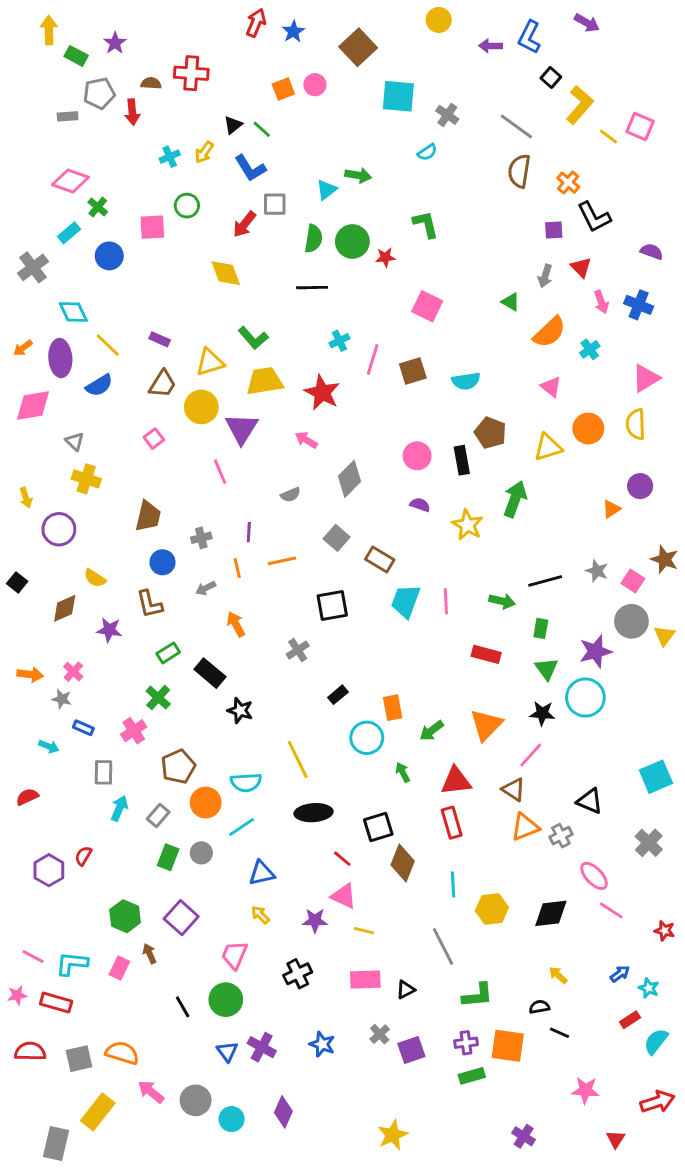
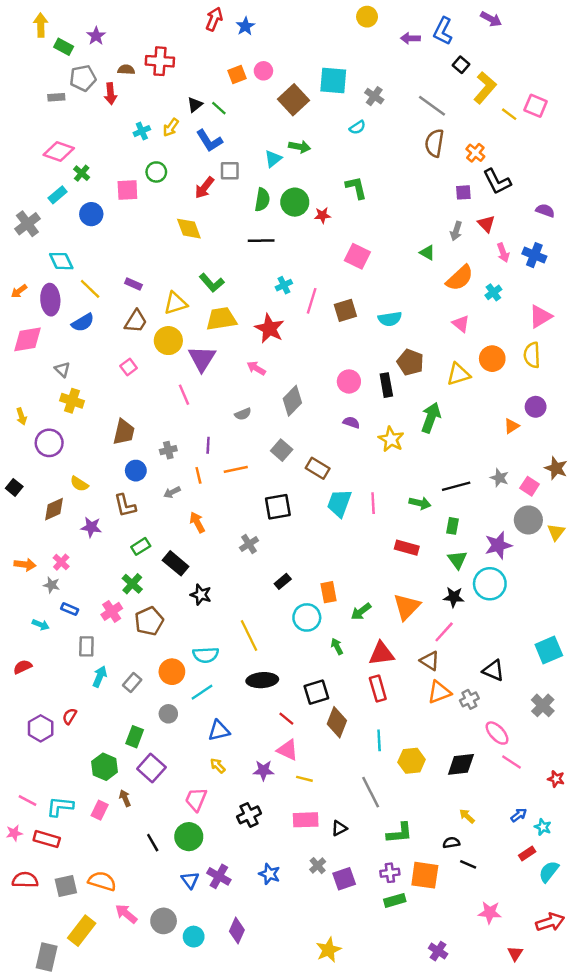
brown square: (358, 47) -> (294, 100), moved
brown pentagon: (178, 767) -> (149, 621), moved
green rectangle: (168, 857) -> (135, 737), moved

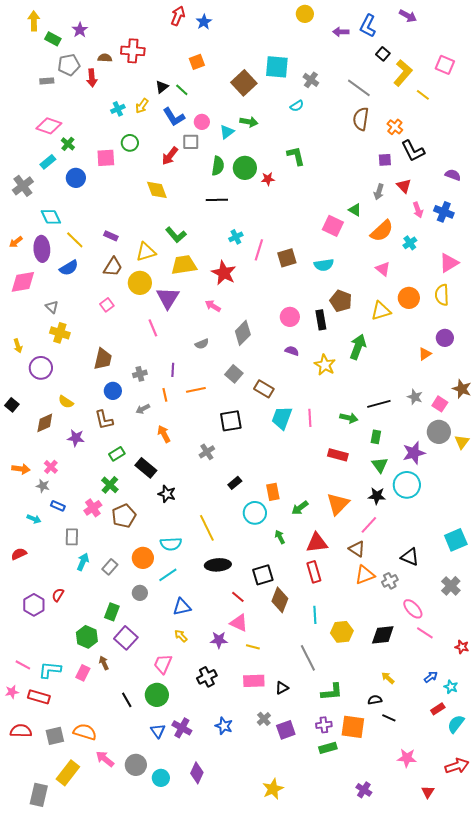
pink circle: (263, 71) -> (202, 122), moved
pink square: (536, 106) -> (445, 65), moved
pink square: (357, 256) -> (333, 226), moved

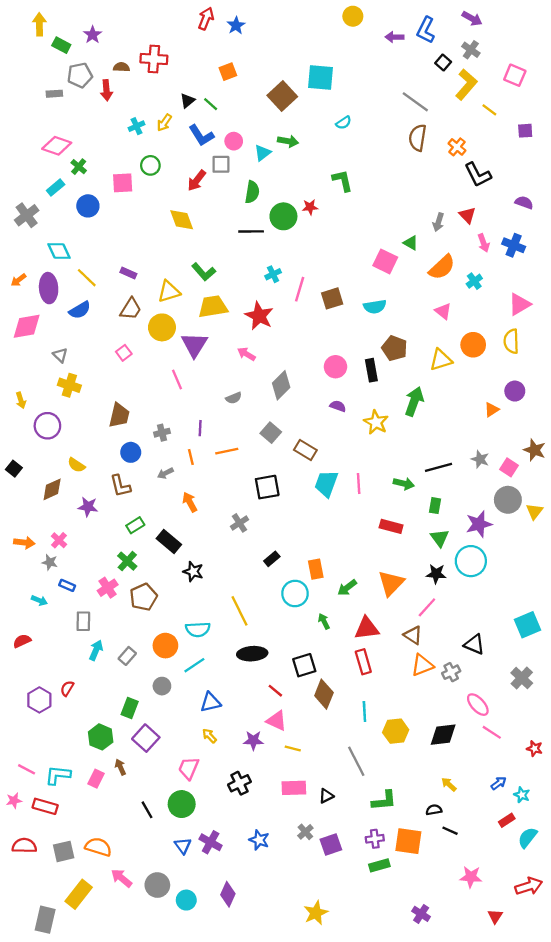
gray cross: (311, 80) -> (471, 50), moved
purple square: (385, 160) -> (525, 131), moved
green circle: (245, 168) -> (283, 216), moved

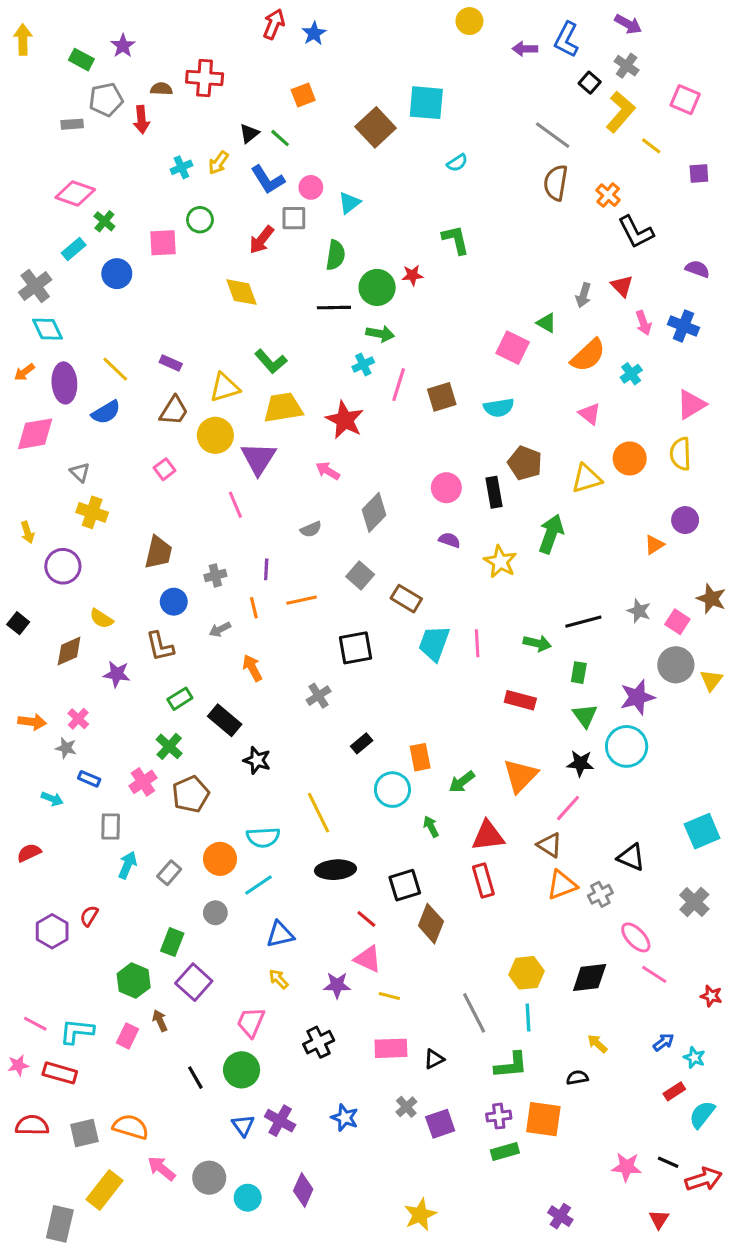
yellow arrow: (39, 24) -> (23, 40), moved
green arrow: (288, 141) -> (380, 334), moved
cyan diamond: (59, 251) -> (47, 329), moved
cyan line: (364, 711) -> (528, 1018), moved
black line: (450, 831) -> (668, 1162), moved

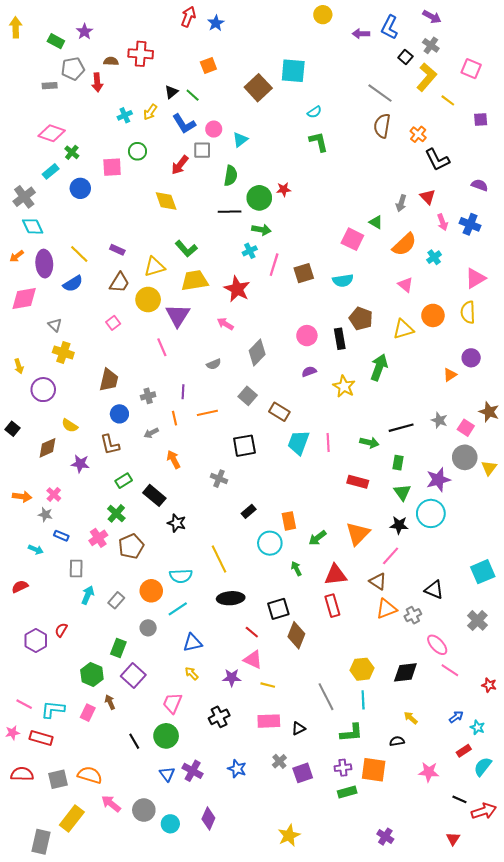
green L-shape: (456, 240) -> (319, 142), moved
purple semicircle: (449, 540) -> (309, 372), turned -40
gray cross: (319, 696) -> (219, 479), turned -35
pink star: (627, 1167) -> (429, 772), moved

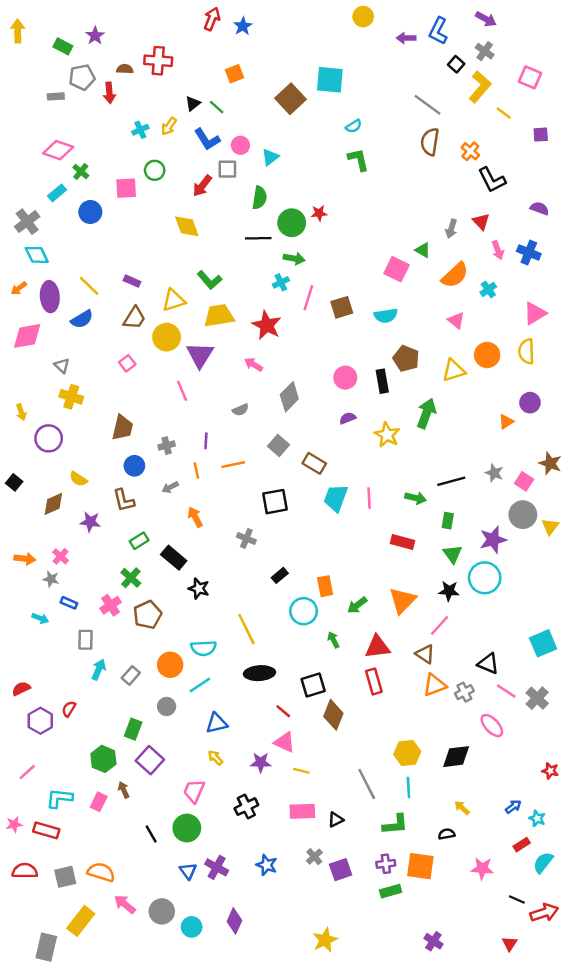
red semicircle: (20, 587) -> (21, 689), moved
pink line: (450, 670) -> (506, 691), moved
pink line: (24, 704) -> (27, 772), moved, turned -70

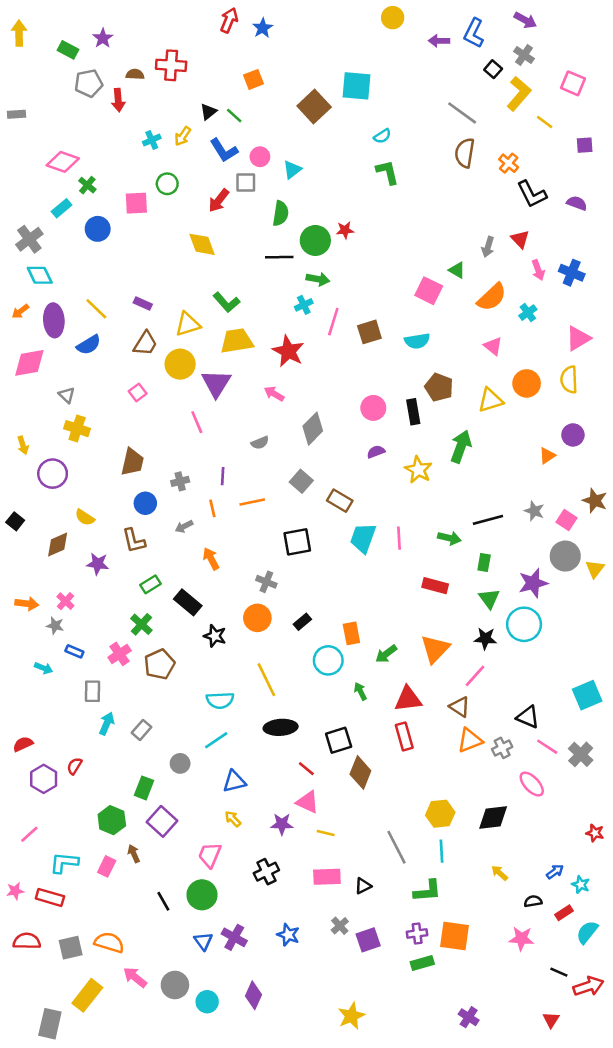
gray rectangle: (56, 96) -> (16, 114), moved
purple semicircle: (540, 208) -> (577, 203), moved
orange circle: (170, 665) -> (257, 618), moved
black semicircle: (447, 834) -> (533, 901), moved

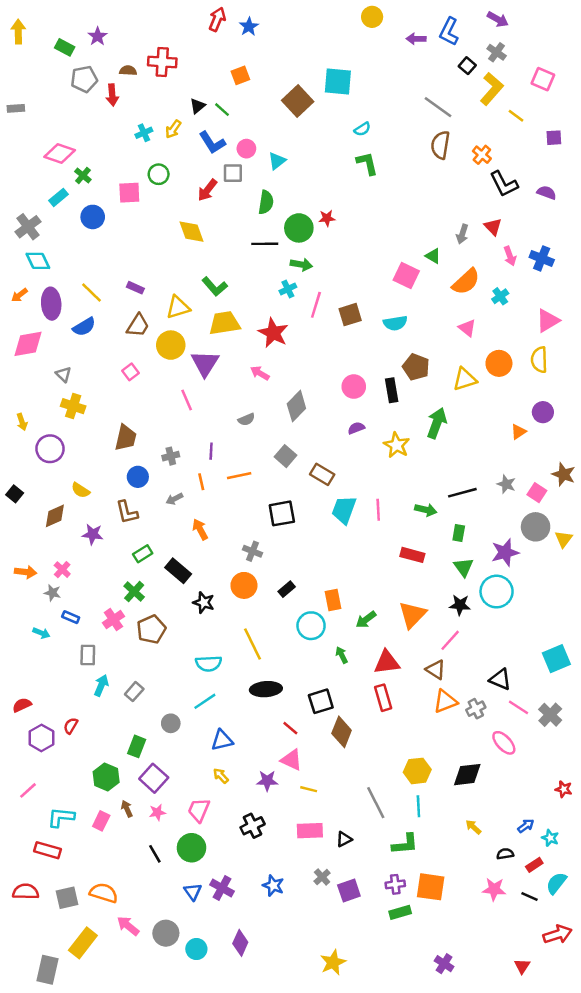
pink star: (15, 891) -> (157, 812), moved
black line: (559, 972) -> (529, 897), moved

